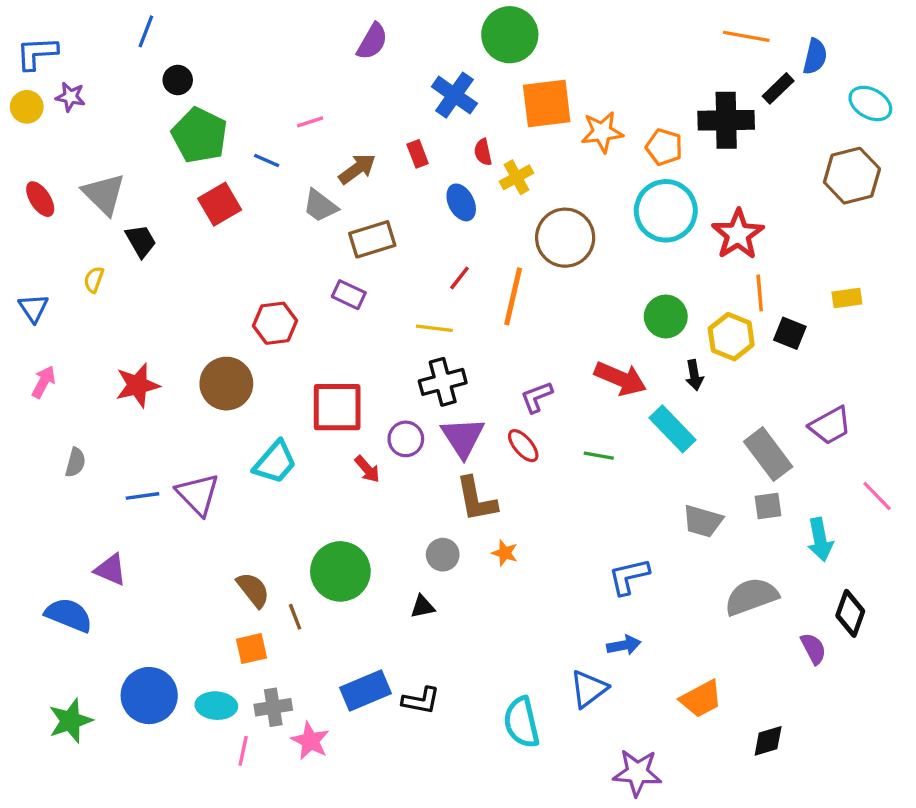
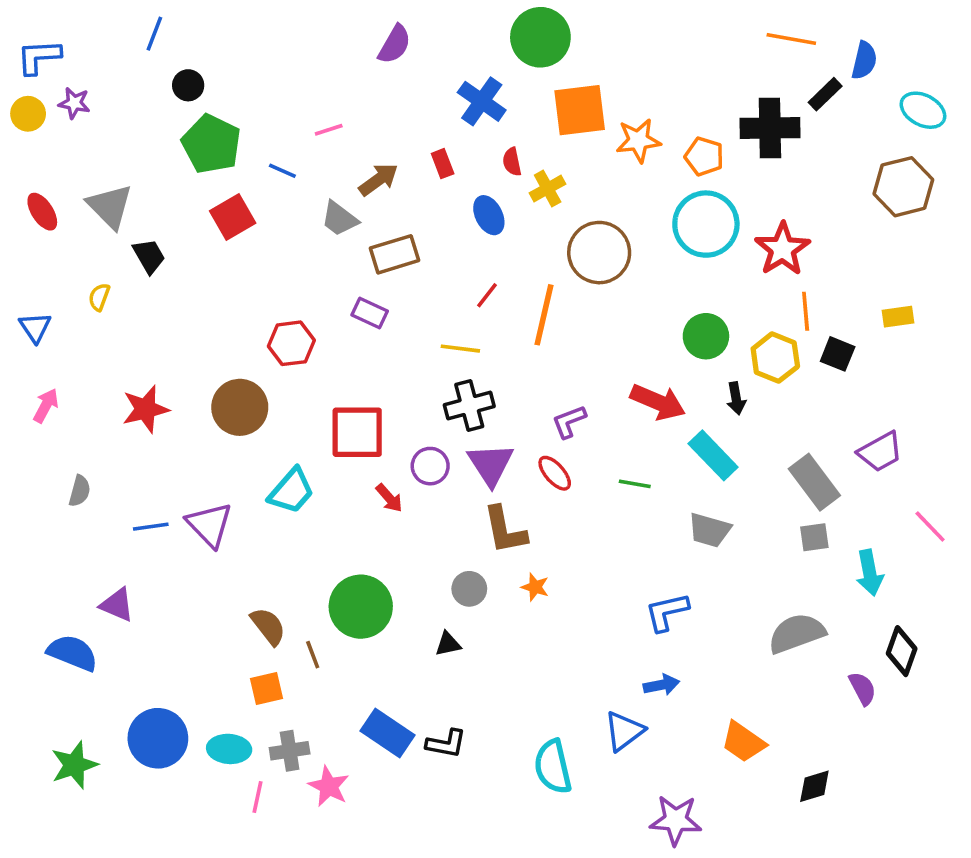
gray trapezoid: (703, 521) -> (709, 530), moved
blue rectangle: (366, 690) -> (387, 733), turned 57
orange trapezoid: (701, 699) -> (743, 742), turned 63

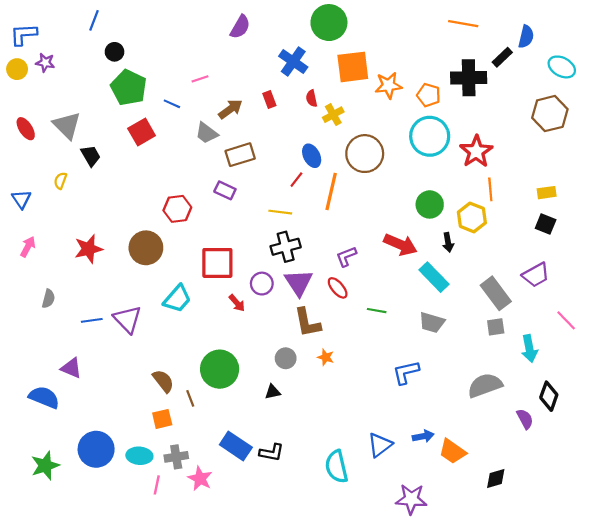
orange line: (791, 39) -> (463, 24), moved
blue ellipse: (489, 215) -> (312, 156), moved
black square: (838, 354) -> (546, 224), moved
green line: (635, 484) -> (377, 311), moved
blue arrow: (661, 685) -> (423, 436), moved

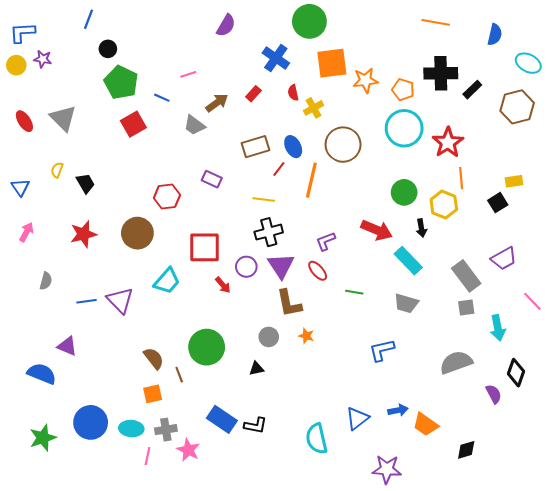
black rectangle: (502, 57) -> (472, 90), moved
red rectangle: (269, 99) -> (253, 94), turned 63
brown rectangle: (240, 155) -> (255, 147), moved
black trapezoid: (91, 156) -> (85, 183), moved
black square: (546, 224) -> (498, 203), moved, turned 36

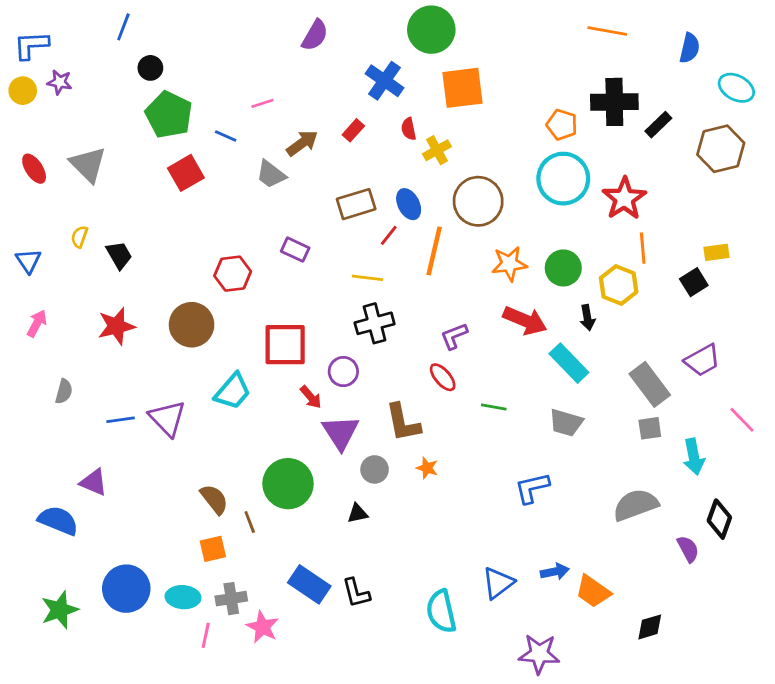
orange star: (365, 80) -> (509, 264), moved
purple triangle: (281, 266) -> (341, 433), moved
black L-shape: (255, 425) -> (356, 593), turned 65

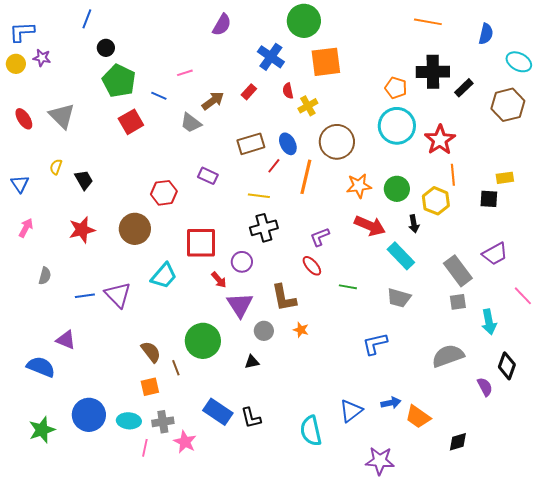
black square: (694, 282) -> (489, 199), turned 36

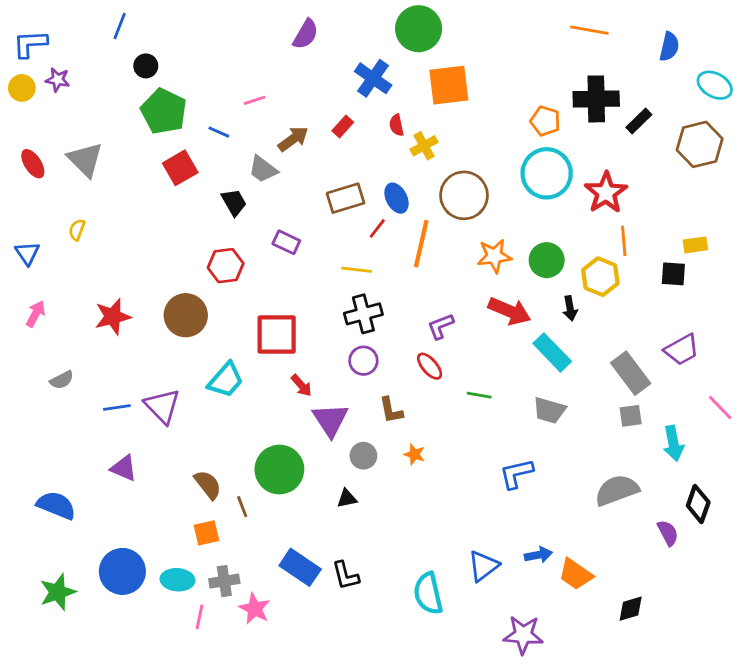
black trapezoid: (84, 180) -> (234, 202), moved
purple circle: (242, 262) -> (363, 361), moved
gray semicircle: (45, 276) -> (62, 380), turned 48
brown L-shape: (284, 298) -> (391, 410), size x0.7
purple triangle: (66, 340) -> (124, 468), moved

